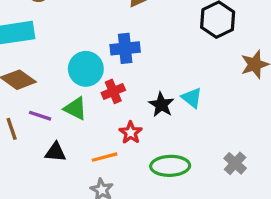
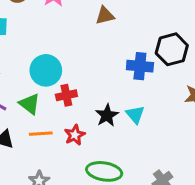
blue cross: (125, 48) -> (140, 66), moved
orange line: (105, 157) -> (41, 134), moved

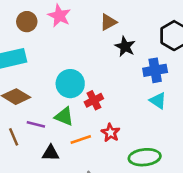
blue cross: (140, 66) -> (155, 70), moved
black star: (107, 115) -> (125, 46), moved

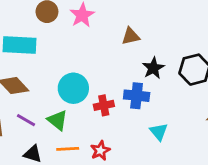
black star: (125, 46) -> (153, 68), moved
blue cross: (155, 70) -> (137, 96), moved
red cross: (94, 100) -> (104, 105), moved

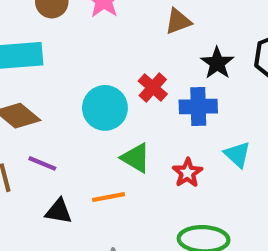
red cross: (104, 105) -> (153, 88), moved, turned -30
green triangle: (57, 120) -> (136, 158), moved
red star: (100, 151) -> (187, 173), moved

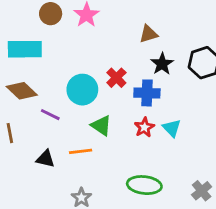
brown triangle: (178, 21) -> (149, 34), moved
purple line: (42, 163) -> (50, 115), moved
red star: (187, 173) -> (144, 127), moved

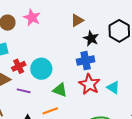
red cross: (116, 78) -> (19, 66), moved, turned 32
red star: (144, 127) -> (89, 84), size x1.5
cyan triangle: (172, 128) -> (113, 87), moved

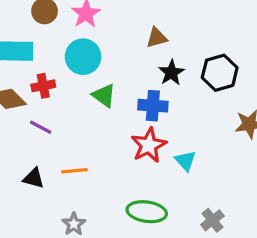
cyan circle: (41, 69) -> (83, 57), moved
green triangle: (60, 90) -> (104, 96), moved

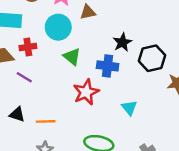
brown triangle: (157, 38) -> (88, 12), moved
black hexagon: (220, 73) -> (152, 58), moved
red star: (149, 145) -> (86, 92), moved
orange line: (74, 171) -> (46, 121), moved

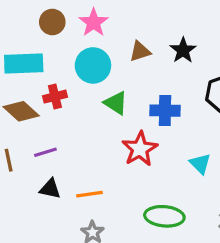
brown triangle: (88, 12) -> (140, 51), moved
black star: (122, 42) -> (183, 50), moved
purple line: (24, 77) -> (45, 152), moved, turned -42

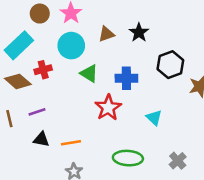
cyan rectangle: (24, 63) -> (19, 45), turned -40

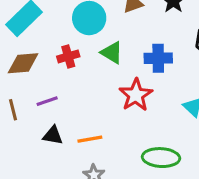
red cross: (43, 70) -> (68, 56), moved
brown diamond: (18, 81) -> (23, 63), turned -45

